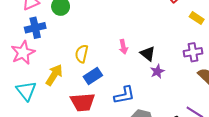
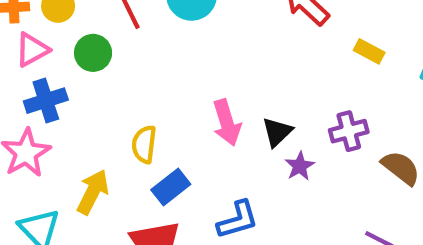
pink arrow: (123, 47) -> (227, 123), size x1.5
purple cross: (193, 52) -> (349, 131), moved
black triangle: (148, 54) -> (277, 132), turned 42

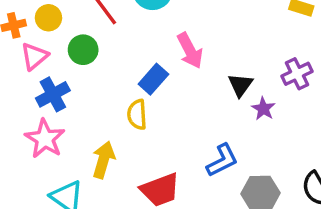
pink arrow: (227, 123) -> (190, 51), moved
blue rectangle: (171, 187) -> (153, 79), moved

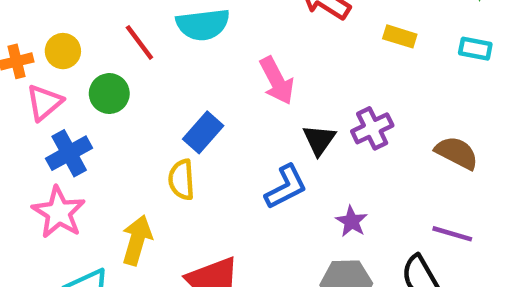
pink arrow: (190, 51) -> (277, 81), moved
purple cross: (297, 74) -> (372, 128), moved
purple star: (263, 109) -> (352, 221), moved
blue L-shape: (222, 160) -> (286, 187), moved

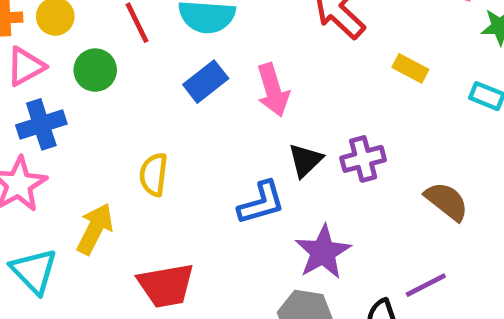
blue rectangle: (203, 132) -> (206, 82), moved
purple star: (352, 221) -> (323, 252), size x1.6
purple line: (452, 234) -> (426, 285), turned -54

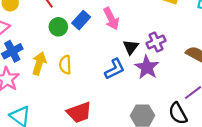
green circle: (95, 70) -> (58, 27), moved
yellow arrow: (95, 229) -> (39, 63), moved
purple star: (323, 252) -> (147, 67), moved

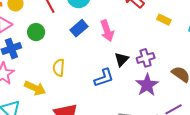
green circle: (58, 27) -> (36, 32), moved
yellow arrow: (39, 63) -> (35, 88), moved, turned 90
purple star: (147, 67) -> (147, 85), moved

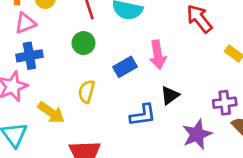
blue rectangle: (79, 28) -> (125, 67), moved
green circle: (36, 32) -> (83, 43), moved
purple cross: (146, 58) -> (225, 103), moved

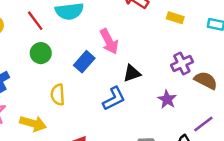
black triangle: (170, 95) -> (132, 73), turned 36
purple star: (197, 134) -> (167, 99), size x0.7

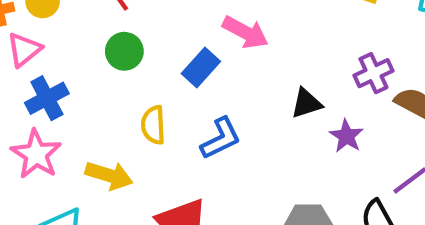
pink arrow: (109, 41) -> (245, 32), turned -35
black triangle: (132, 73) -> (306, 103), moved
blue L-shape: (114, 99) -> (221, 138), moved

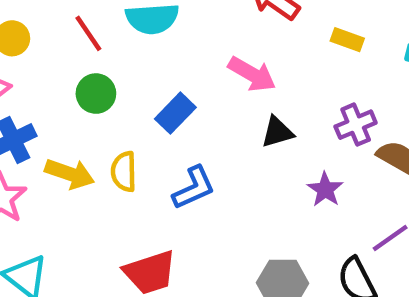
pink arrow: (245, 32) -> (252, 74), moved
black triangle: (306, 103) -> (277, 132), moved
yellow arrow: (109, 175) -> (70, 174), moved

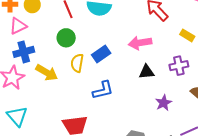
pink arrow: (252, 74) -> (140, 43), turned 130
purple cross: (356, 125) -> (179, 66), moved
yellow semicircle: (124, 172) -> (77, 63), moved

